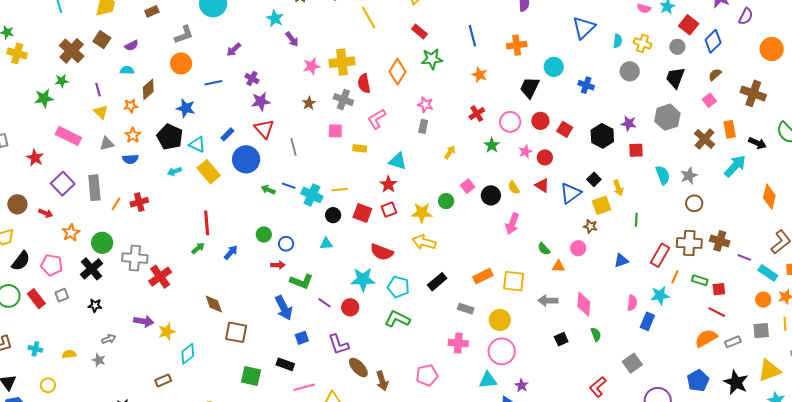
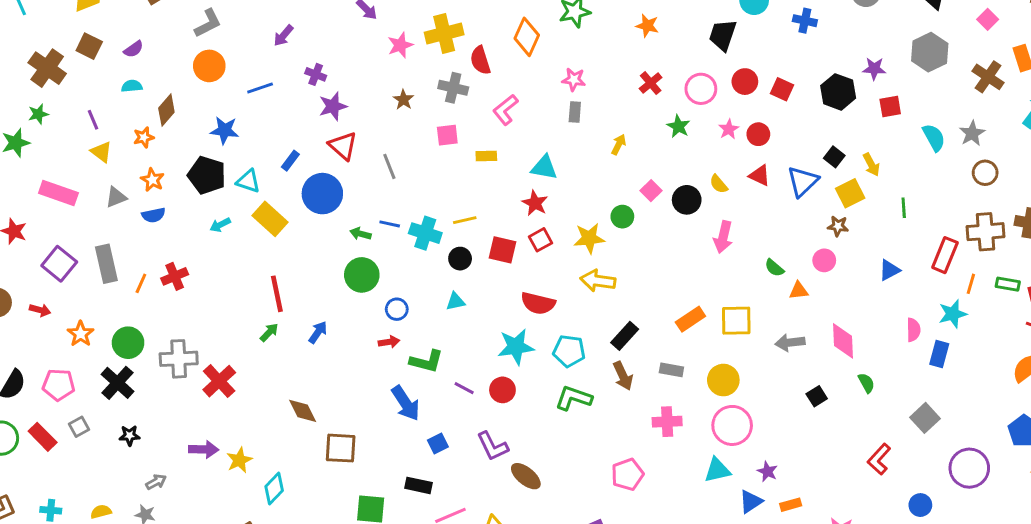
green circle: (264, 235) -> (362, 275), moved, size x1.5
brown arrow: (382, 381) -> (623, 376), moved

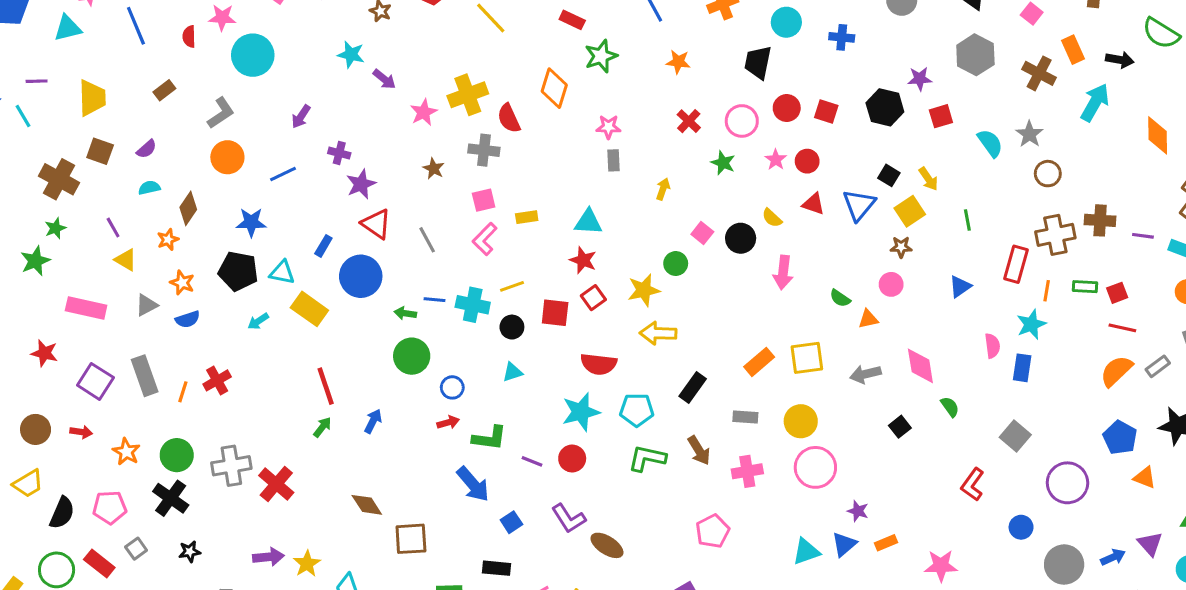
pink L-shape: (505, 110) -> (485, 239), moved
brown arrow: (623, 376) -> (699, 450), moved
cyan triangle: (717, 470) -> (806, 552), moved

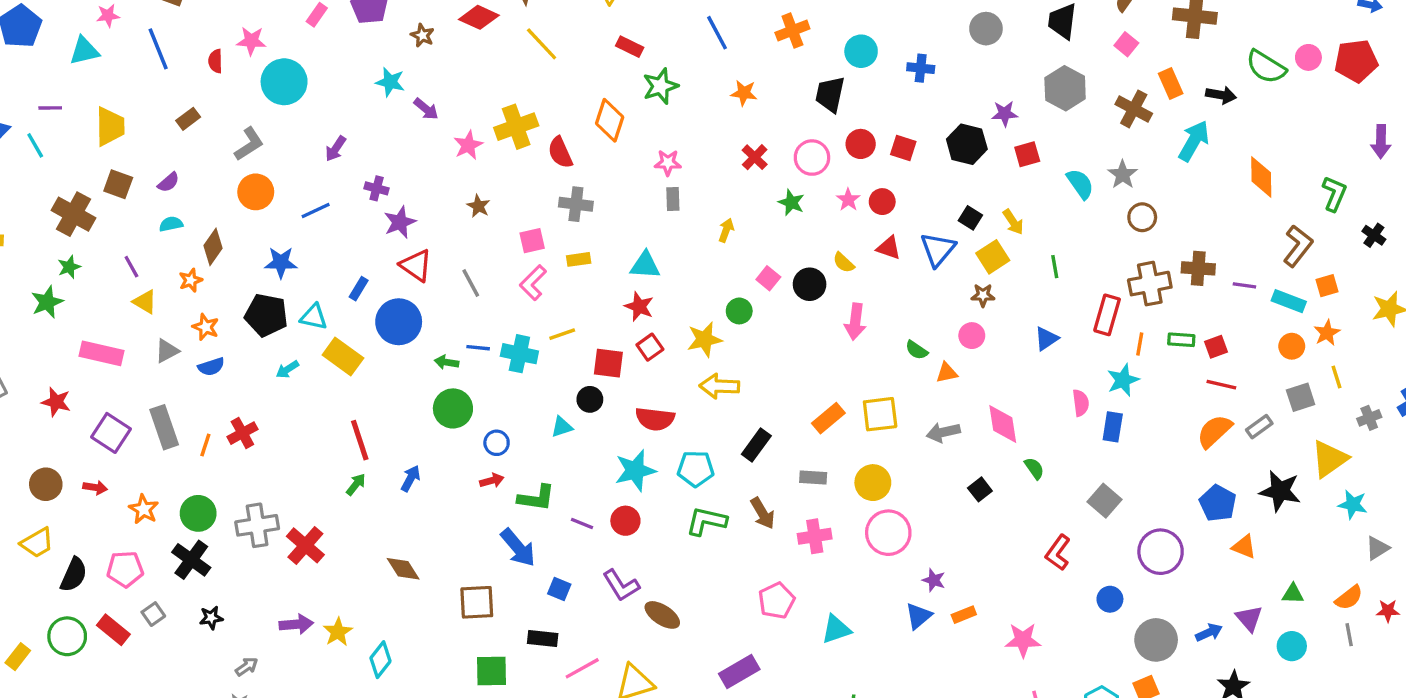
gray cross: (484, 150) -> (576, 204), moved
black circle: (512, 327) -> (590, 399), moved
blue square: (511, 522) -> (559, 589), turned -35
brown square: (411, 539) -> (477, 602), moved
cyan triangle: (806, 552) -> (836, 629), moved

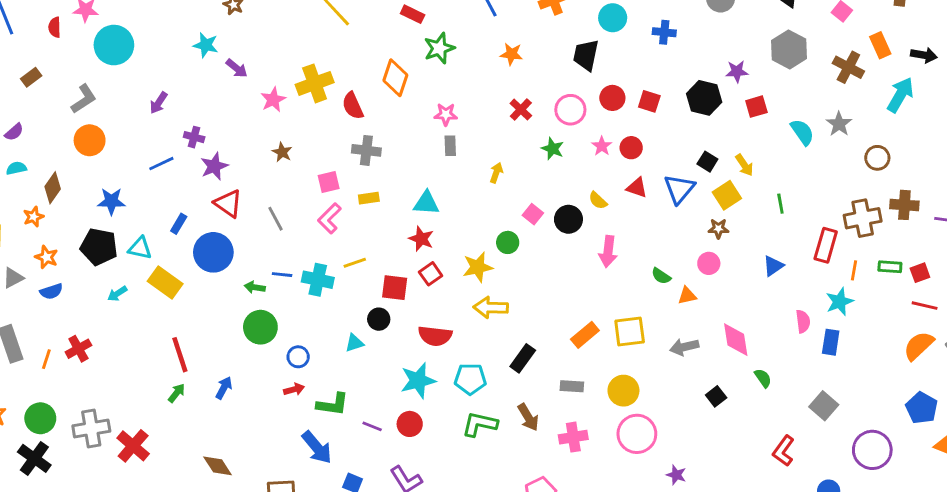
blue line: (316, 210) -> (161, 164), moved
brown circle: (1142, 217) -> (877, 158), moved

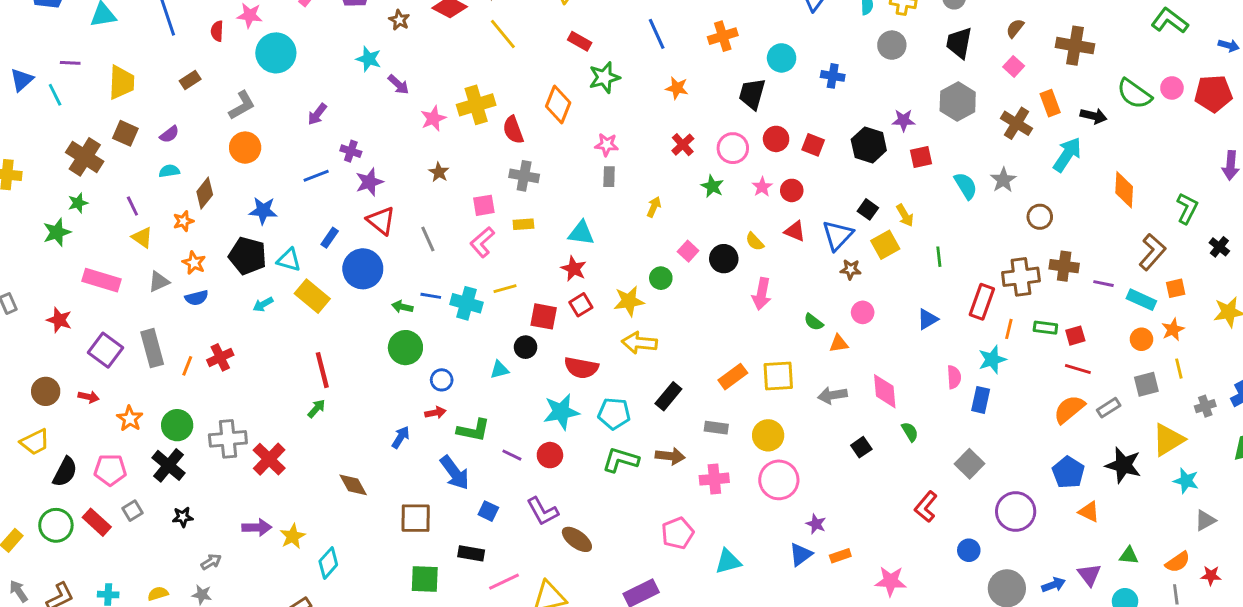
brown star: (718, 229) -> (851, 269), moved
blue arrow: (224, 388) -> (401, 437), moved
brown arrow: (528, 417) -> (670, 456), turned -56

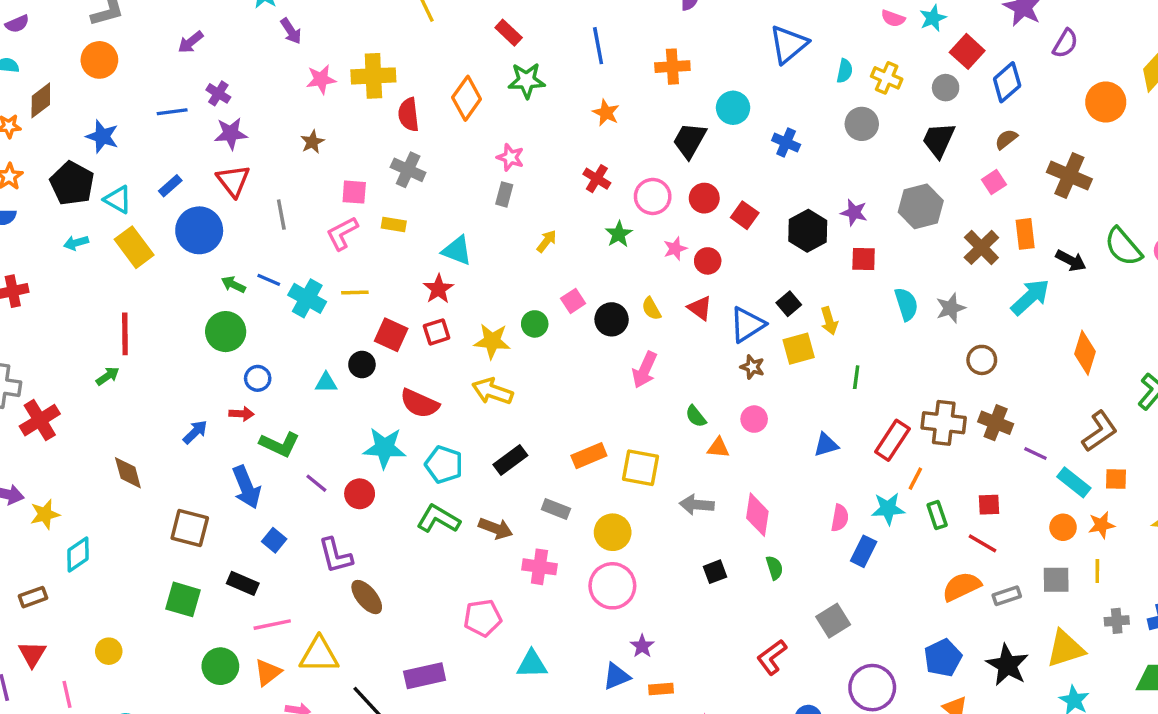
red cross: (683, 145) -> (597, 179), turned -30
green rectangle: (1045, 328) -> (937, 515), moved, turned 50

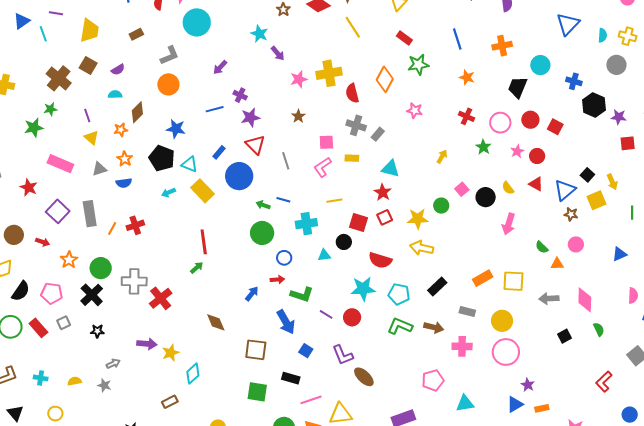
gray rectangle: (504, 194) -> (378, 134), moved, turned 32
black hexagon: (808, 231) -> (594, 105), moved
cyan cross: (307, 298) -> (306, 224), moved, turned -30

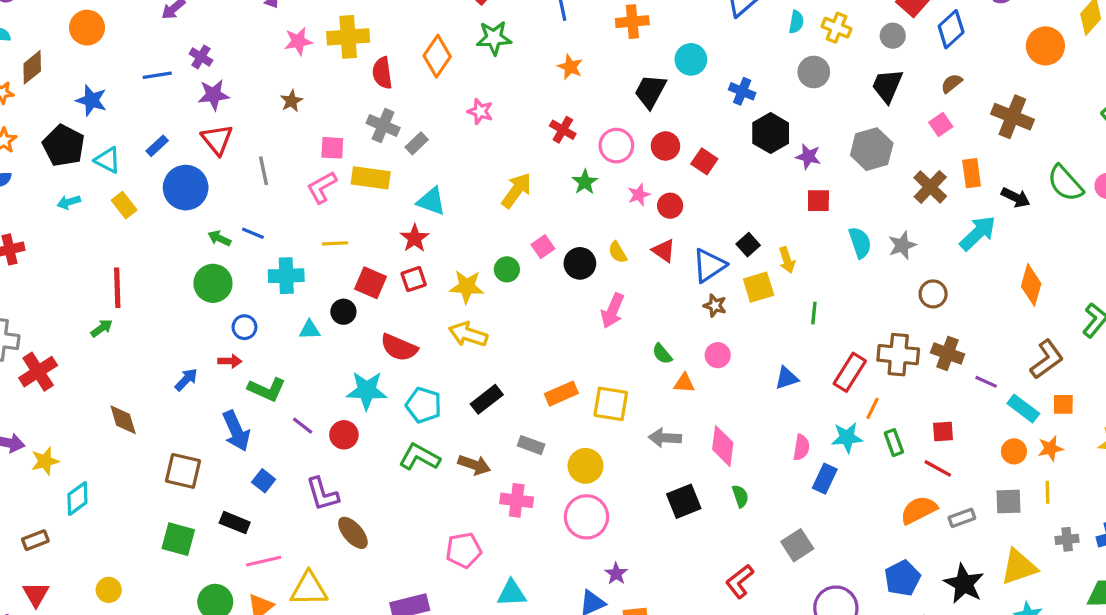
yellow arrow: (442, 157) -> (516, 190), size x1.6
yellow rectangle: (352, 158) -> (371, 178), size x1.6
yellow rectangle: (203, 191) -> (124, 205), size x0.7
black square: (565, 336) -> (684, 501), size x1.5

